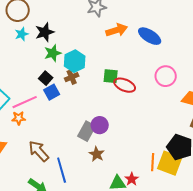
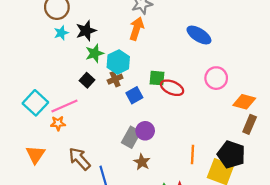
orange arrow: (117, 30) -> (137, 29), moved, turned -55
blue square: (52, 92) -> (134, 95), moved
orange line: (153, 162) -> (193, 154), moved

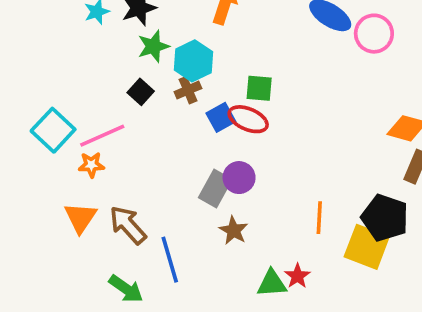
pink circle: (216, 78) -> (374, 34), moved
red ellipse: (172, 88) -> (248, 119), moved
orange triangle: (35, 154) -> (80, 218), moved

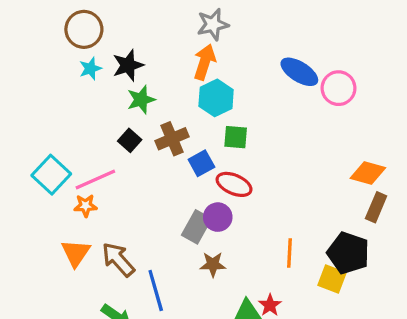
cyan hexagon: (193, 61) -> (216, 98), moved
brown cross: (188, 90) -> (172, 139), size x1.4
red ellipse: (248, 119) -> (234, 184), moved
brown star: (234, 230) -> (213, 264), turned -30
yellow square: (367, 247) -> (332, 279), size x0.7

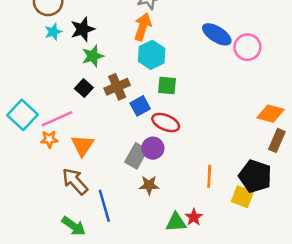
orange triangle: (76, 253) -> (83, 146), moved

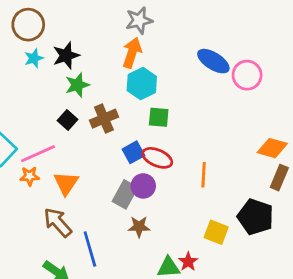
blue square: (140, 106) -> (133, 152), moved
orange line: (209, 176) -> (204, 175), moved
yellow square: (242, 197) -> (216, 232), moved

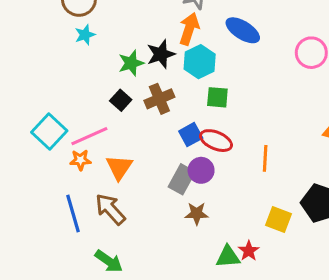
black star: (66, 55) -> (161, 54), moved
blue ellipse: (213, 61) -> (243, 30), moved
blue line: (90, 249) -> (73, 214), moved

